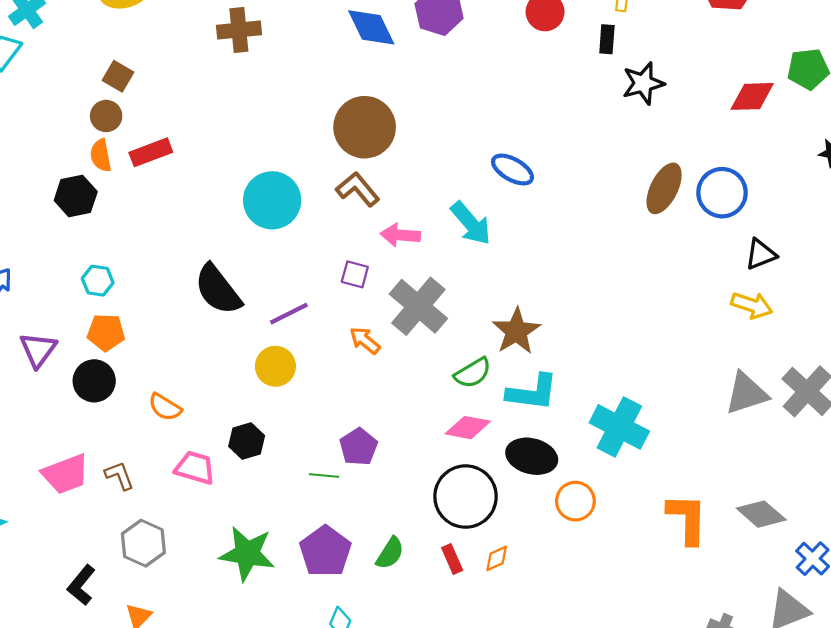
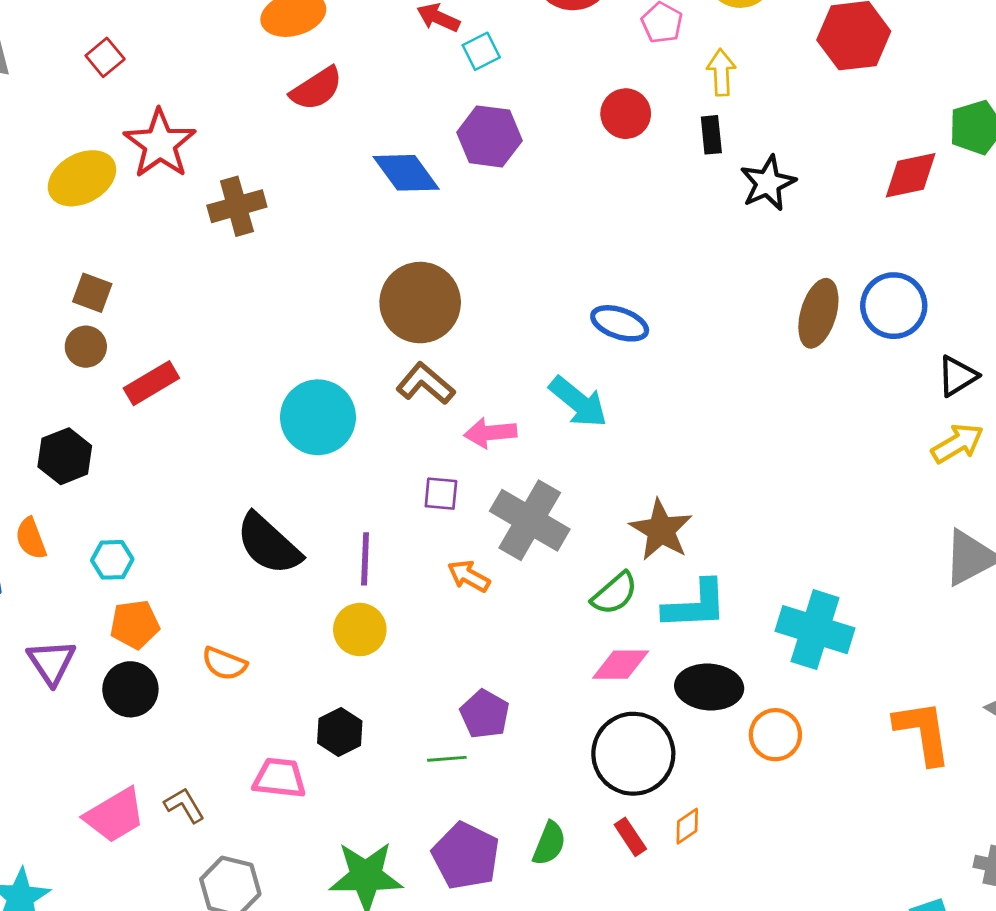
orange semicircle: (101, 155) -> (31, 538), moved
yellow arrow: (752, 305) -> (957, 443), turned -39
purple line: (289, 314) -> (365, 559), turned -51
orange semicircle: (165, 407) -> (224, 664), moved

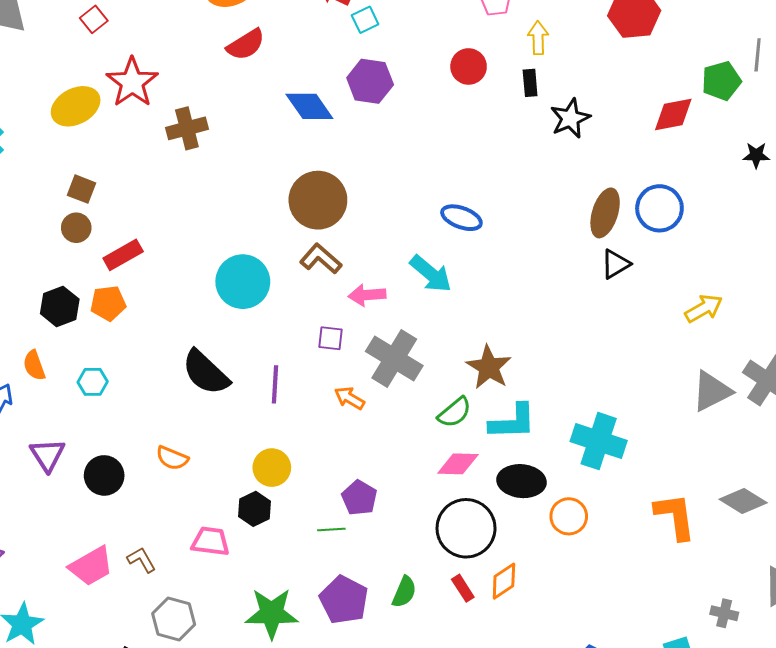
black triangle: (957, 376) -> (616, 264), moved
orange pentagon: (135, 624) -> (108, 303), moved
yellow circle: (360, 630) -> (272, 468), moved
orange diamond: (687, 826) -> (504, 581), size x1.4

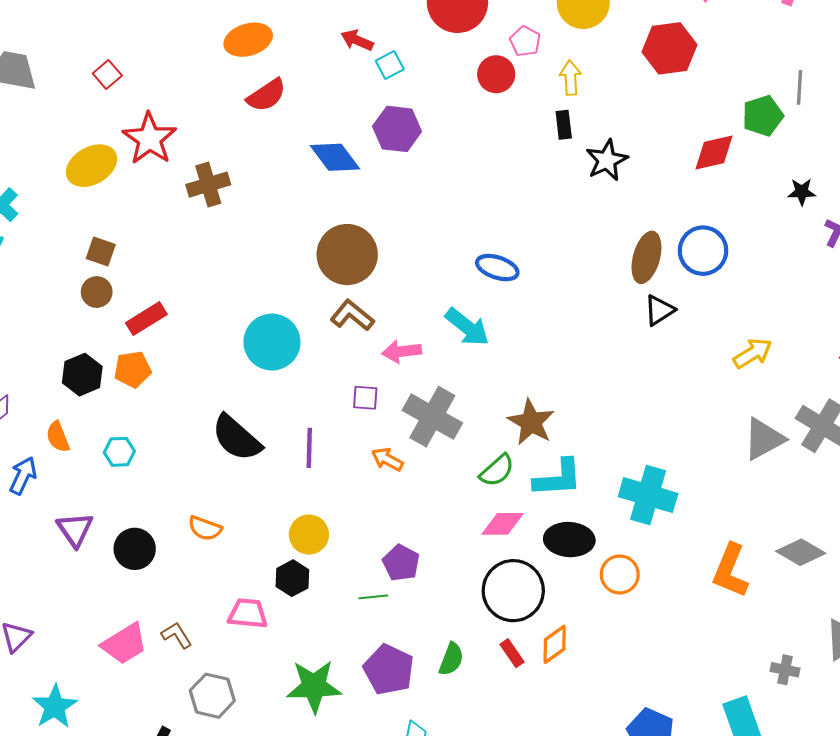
red circle: (469, 66) -> (496, 74), moved
orange L-shape: (675, 516) -> (730, 571), turned -148

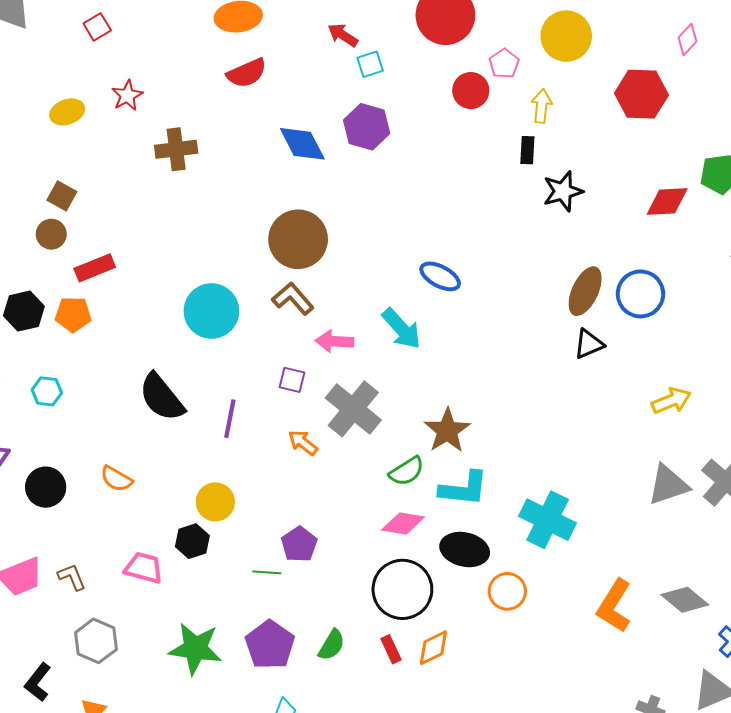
red star: (150, 139) -> (127, 96), size x0.6
yellow ellipse: (92, 166) -> (67, 112), size x0.7

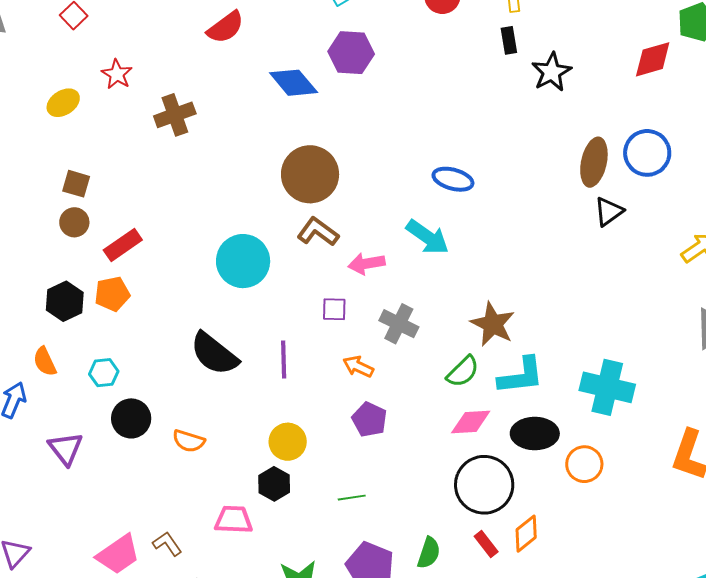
gray cross: (353, 409) -> (399, 324), size x0.7
black circle: (46, 487) -> (131, 418), moved
purple pentagon: (299, 544) -> (369, 420), moved

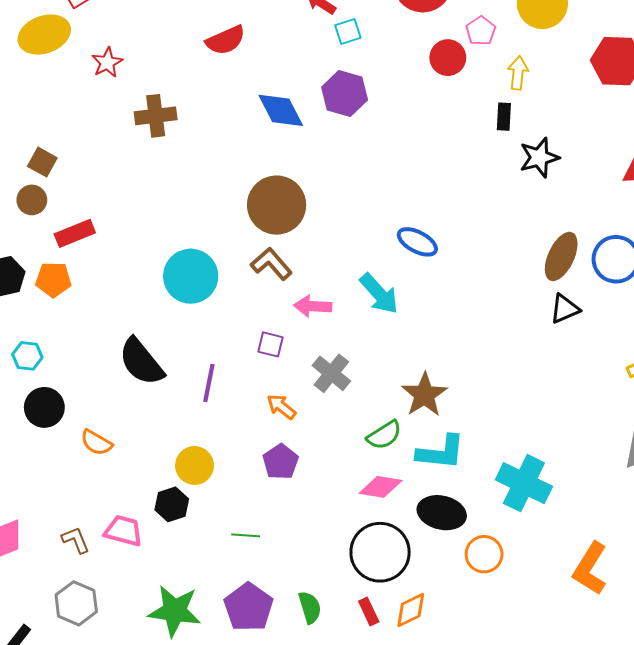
yellow ellipse: (63, 103) -> (44, 35), moved, size x1.5
brown L-shape: (167, 544) -> (76, 540), moved
green semicircle: (429, 553) -> (310, 607), turned -48

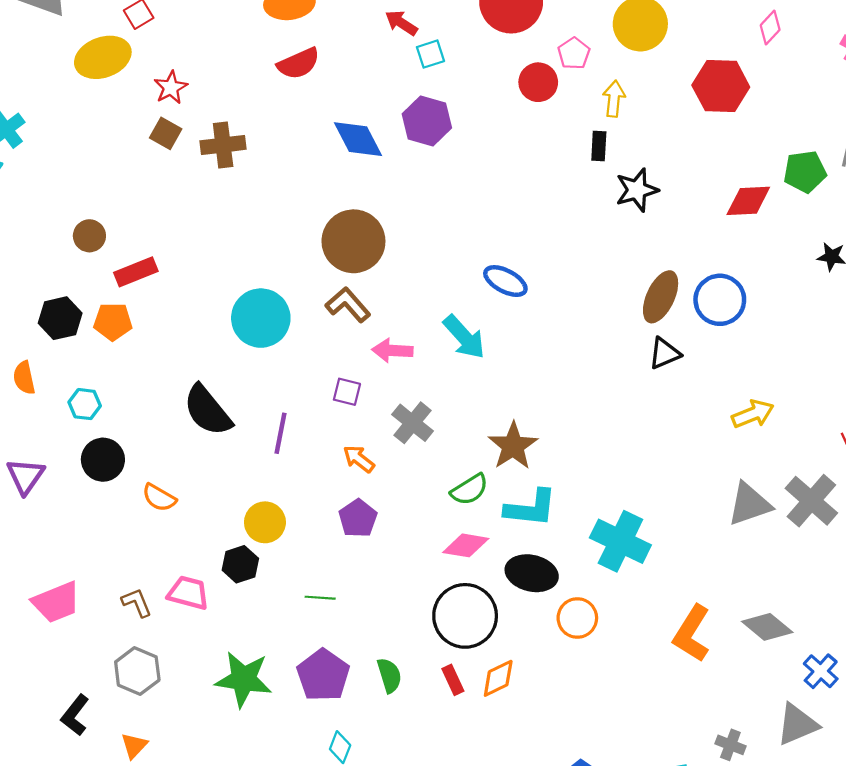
brown square: (42, 162) -> (166, 133), moved

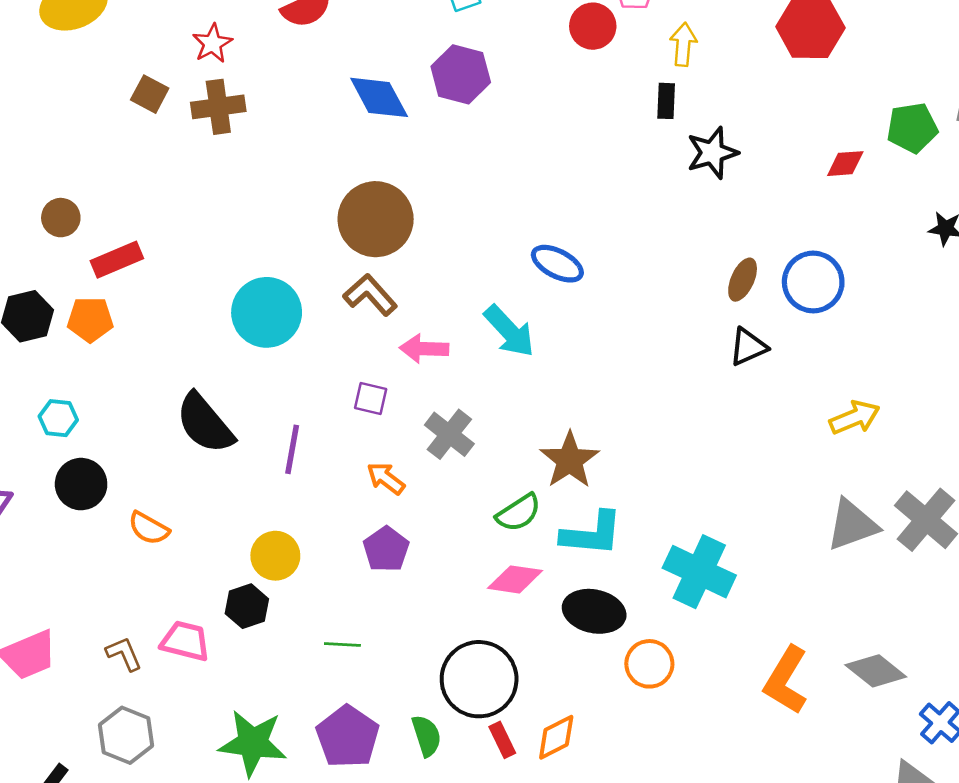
red star: (171, 88) -> (212, 43), moved
red diamond: (748, 201) -> (845, 164), size x0.7
brown ellipse: (661, 297) -> (743, 280), size x0.7
black circle: (465, 616) -> (479, 679), moved

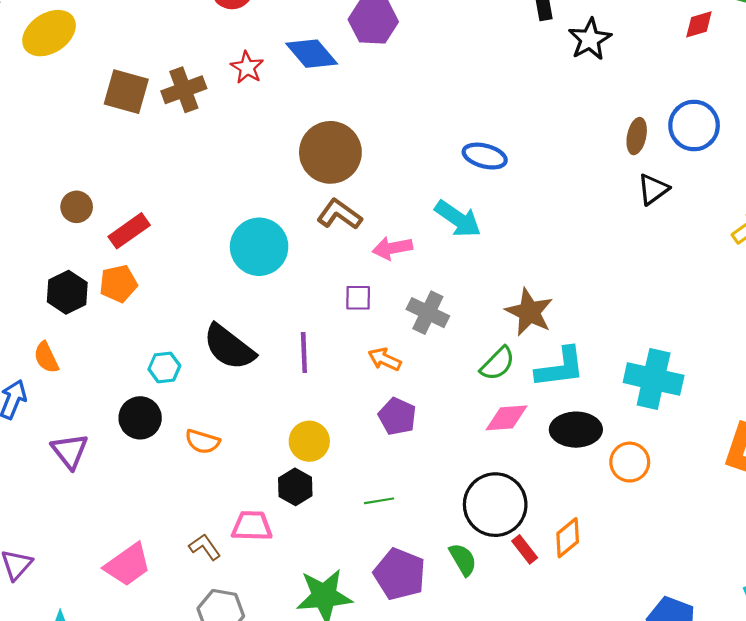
red star: (212, 43) -> (247, 67), moved
brown square: (150, 94) -> (126, 92), size x1.5
cyan hexagon: (58, 418) -> (164, 367), moved

